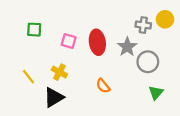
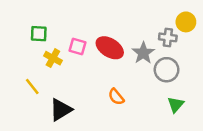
gray cross: (143, 25) -> (168, 37), moved
red ellipse: (97, 42) -> (110, 48), turned -50
yellow cross: (59, 72) -> (53, 58), moved

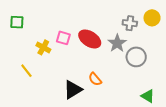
green square: (39, 34) -> (17, 22), moved
gray cross: (168, 37) -> (130, 23), moved
green triangle: (176, 105) -> (148, 96), moved, turned -40
black triangle: (61, 110) -> (73, 90), moved

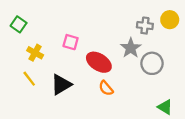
green square: (17, 22) -> (19, 24), turned 32
red ellipse: (90, 39) -> (99, 62), moved
yellow cross: (43, 47) -> (35, 53), moved
black triangle: (73, 90) -> (61, 85), moved

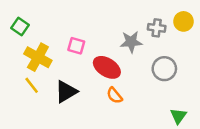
gray star: (131, 48) -> (131, 42), moved, turned 30
yellow cross: (35, 53) -> (38, 57), size x1.5
green triangle: (165, 107) -> (178, 116), turned 35

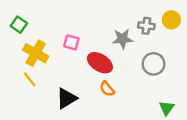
black triangle: (66, 92) -> (67, 98), moved

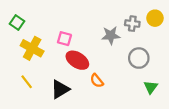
red ellipse: (100, 63) -> (77, 60), moved
yellow line: (30, 79) -> (27, 82), moved
green triangle: (167, 108) -> (151, 87), moved

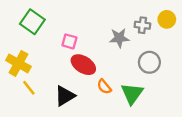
green square: (17, 22) -> (32, 22), moved, size x1.5
yellow cross: (32, 48) -> (18, 63), moved
green triangle: (151, 87) -> (132, 94), moved, size x1.5

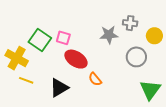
yellow circle: (167, 19) -> (154, 36), moved
green square: (32, 22) -> (40, 40), moved
yellow line: (29, 88) -> (26, 80), turned -32
green triangle: (132, 94) -> (150, 90), moved

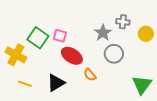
gray star: (109, 35) -> (103, 33), turned -30
gray circle: (136, 57) -> (114, 54), moved
yellow line: (26, 80) -> (25, 84), moved

